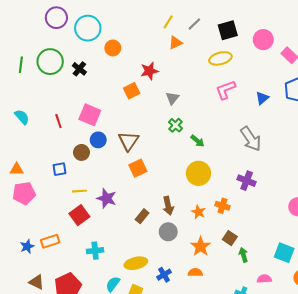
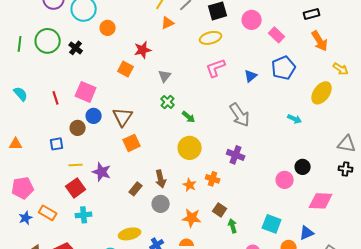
orange square: (132, 91) -> (126, 69), turned -35
pink pentagon: (24, 193) -> (23, 188), moved
orange rectangle: (50, 241) -> (48, 213), turned 48
orange star: (201, 246) -> (192, 218), turned -30
cyan cross: (95, 251) -> (84, 215), moved

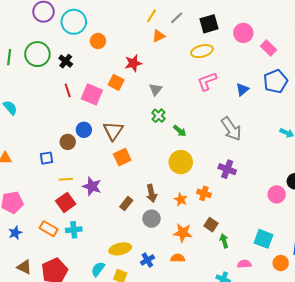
pink square: (86, 92) -> (92, 94), moved
red line: (56, 98) -> (68, 90), moved
orange rectangle: (48, 213) -> (49, 229), moved

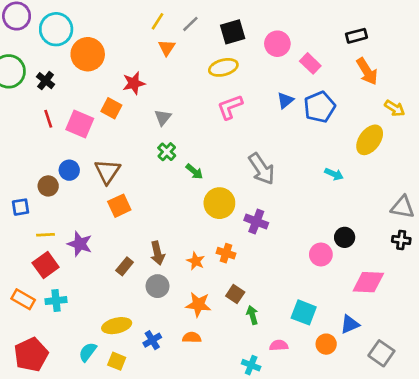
orange triangle: (159, 36) -> (167, 48), turned -32
orange circle: (98, 41) -> (88, 54), size x1.6
blue triangle: (242, 89) -> (285, 100), moved
yellow circle: (181, 162) -> (219, 203), moved

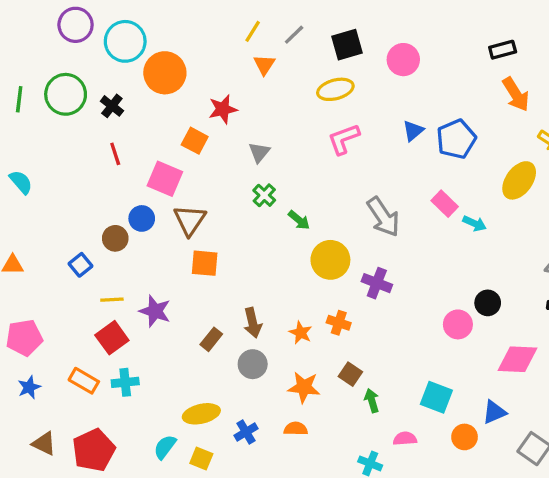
pink rectangle: (310, 63) -> (445, 204), moved
pink square: (80, 124) -> (165, 179), moved
orange square: (119, 206) -> (205, 263), turned 30
blue square: (20, 207) -> (80, 265), turned -30

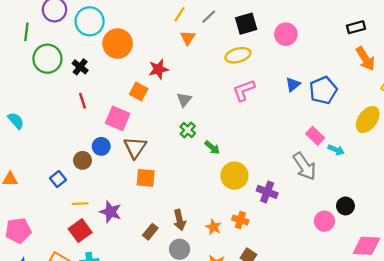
green line: (19, 99) -> (26, 32), moved
gray arrow: (383, 217) -> (305, 166), moved

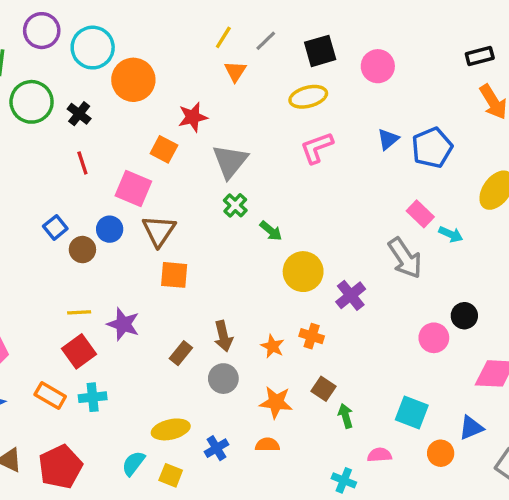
gray triangle: (184, 100) -> (230, 161), size x1.6
blue square: (58, 179) -> (55, 227), moved
purple cross: (267, 192) -> (351, 295), turned 30

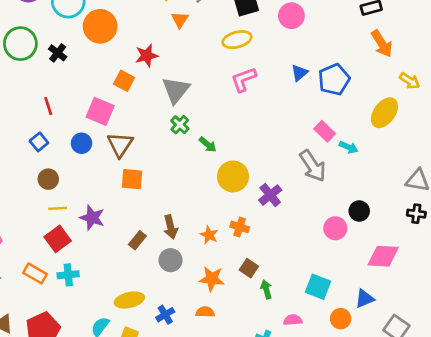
red line: (82, 163) -> (48, 106), moved
brown circle: (82, 250) -> (48, 179), moved

